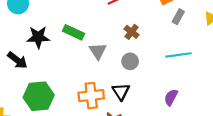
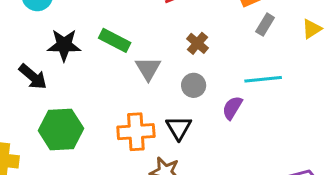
purple semicircle: (171, 97) -> (232, 108), moved

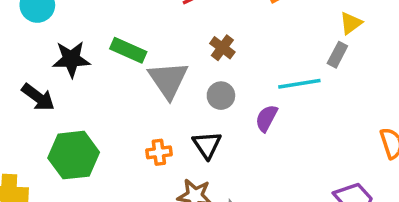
gray rectangle: (265, 25) -> (337, 55), moved
gray triangle: (148, 69) -> (168, 80), size x1.4
orange cross: (136, 132) -> (159, 152), size x0.6

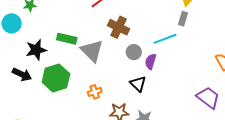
brown cross: (222, 48) -> (119, 27), size x1.5
gray circle: (221, 96) -> (134, 52), moved
black triangle: (207, 145) -> (138, 84), moved
green hexagon: (74, 155) -> (56, 78), moved

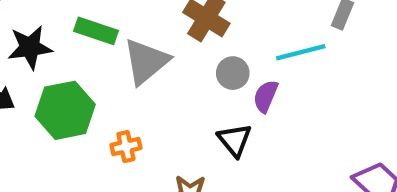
gray triangle: (92, 51) -> (146, 61), turned 30
orange cross: (95, 92) -> (126, 147), moved

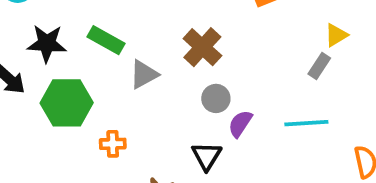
cyan line: (301, 52) -> (306, 123), moved
gray triangle: (146, 61) -> (144, 74), size x0.7

